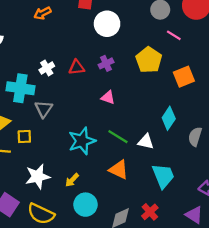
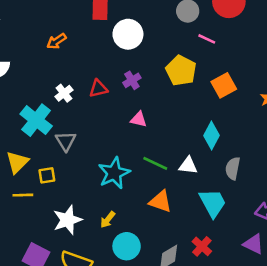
orange arrow: (43, 13) -> (56, 41), moved
cyan cross: (20, 88) -> (36, 120), turned 36
gray semicircle: (195, 137) -> (233, 168), moved

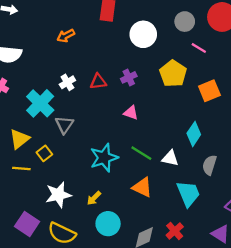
white circle: (128, 34) -> (143, 34), moved
yellow square: (47, 175) -> (44, 153), turned -35

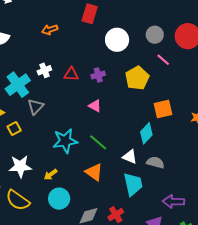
orange square: (209, 91) -> (163, 109), moved
white triangle: (170, 158) -> (130, 157), moved
gray semicircle: (209, 165) -> (155, 162), turned 78

